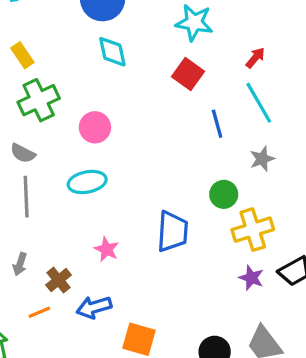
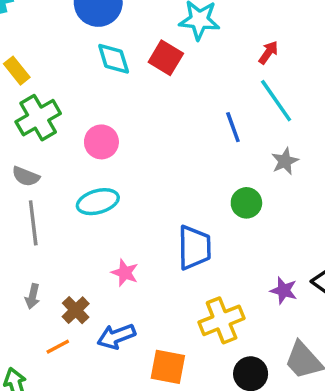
red square: (188, 74) -> (166, 58), moved
yellow cross: (253, 230) -> (222, 320), moved

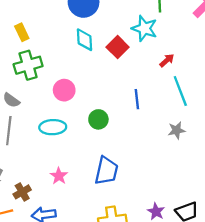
red arrow: (268, 52) -> (167, 60), moved
blue line: (233, 127) -> (137, 99), moved
green circle: (246, 203) -> (98, 119), moved

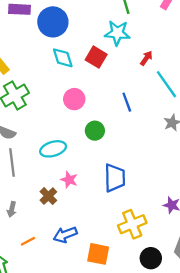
pink circle: (64, 90) -> (74, 99), moved
pink star: (59, 176) -> (69, 180), moved
brown cross: (22, 192) -> (48, 196), moved

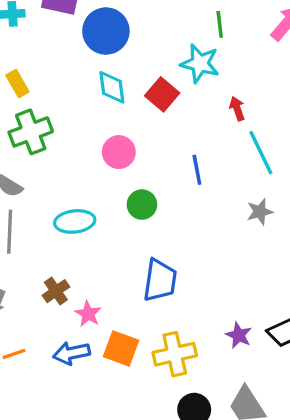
red arrow: (146, 58) -> (237, 109), turned -64
pink star: (69, 180) -> (88, 314), moved
orange square: (98, 254) -> (121, 348), moved

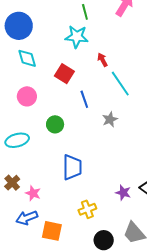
red square: (162, 94) -> (64, 74), moved
pink circle: (119, 152) -> (27, 96), moved
gray star: (260, 212) -> (110, 119), moved
orange square: (121, 348) -> (52, 231), moved
yellow cross: (175, 354) -> (87, 209), size x0.7

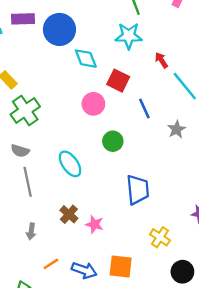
cyan diamond: (27, 58) -> (86, 59), moved
pink circle: (27, 96) -> (93, 104), moved
cyan ellipse: (17, 140) -> (70, 164), turned 75
yellow cross: (87, 209) -> (160, 237), turned -30
blue arrow: (27, 218) -> (84, 270), moved, turned -135

